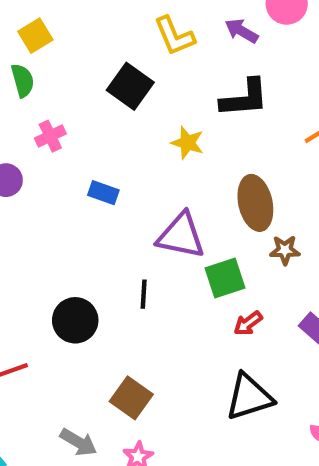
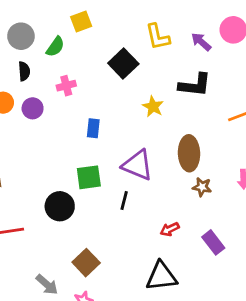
yellow square: (35, 36) -> (81, 21), moved
green semicircle: (23, 80) -> (55, 47), turned 40
blue rectangle: (103, 193) -> (93, 128), turned 66
green square: (225, 278) -> (89, 177), moved
black line: (144, 294) -> (124, 200), moved

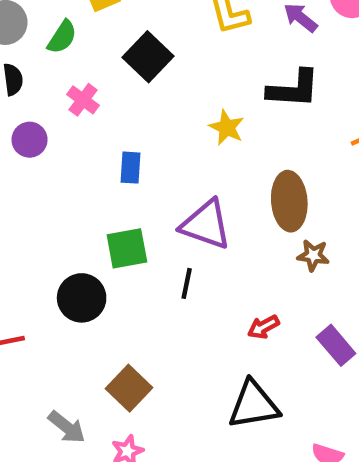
black square: (123, 64) -> (148, 57), moved
pink cross: (66, 86) -> (83, 100), turned -36

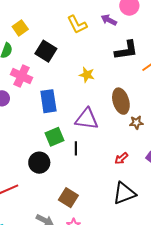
black L-shape: (294, 89) -> (126, 50), moved
pink cross: (83, 100) -> (22, 76), size x1.5
blue rectangle: (130, 168) -> (48, 101), size x1.6
black line: (187, 283) -> (76, 148), moved

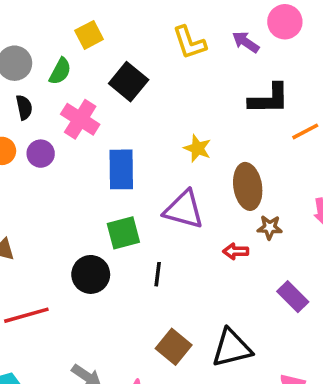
yellow star: (87, 75) -> (197, 148), moved
black line: (76, 148) -> (158, 274), moved
red arrow: (121, 158) -> (236, 251), moved, turned 32
brown square: (68, 198) -> (174, 347), moved

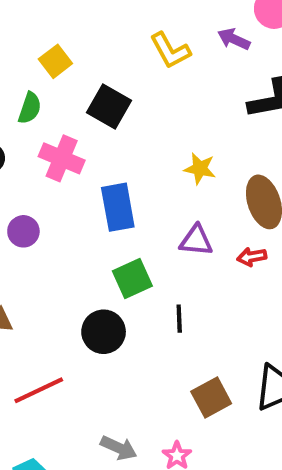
purple circle: (41, 154) -> (23, 231), moved
purple triangle: (184, 210) -> (196, 241), size x0.7
red arrow: (236, 251) -> (252, 257), moved
brown square: (174, 347) -> (211, 397), turned 32

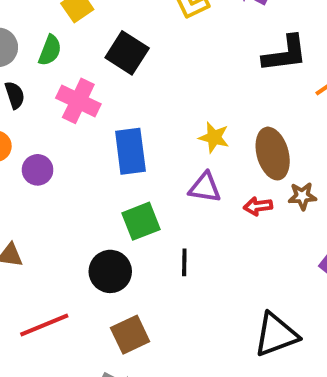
yellow star: (200, 169) -> (214, 137), moved
brown square: (211, 397) -> (130, 335), moved

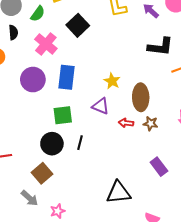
purple circle: (38, 170) -> (33, 80), moved, size x1.5
black circle: (110, 271) -> (52, 144), moved
brown square: (130, 335) -> (42, 173), turned -30

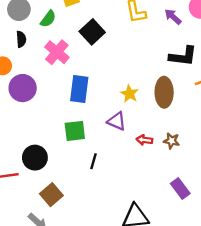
purple circle: (33, 80) -> (23, 88), moved
brown ellipse: (141, 97) -> (164, 92), moved
black circle: (52, 144) -> (35, 158), moved

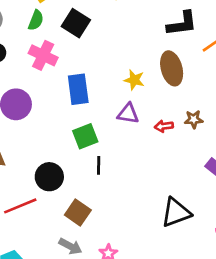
green semicircle: (48, 19) -> (36, 20), moved
black line: (94, 161) -> (99, 165), moved

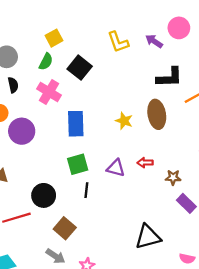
purple triangle: (128, 114) -> (116, 168), moved
brown star: (194, 119) -> (173, 177), moved

